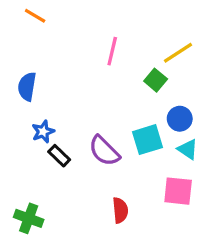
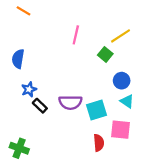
cyan square: (148, 140) -> (97, 110), moved
purple semicircle: (104, 151) -> (70, 102), turned -45
red semicircle: (120, 210) -> (99, 143), moved

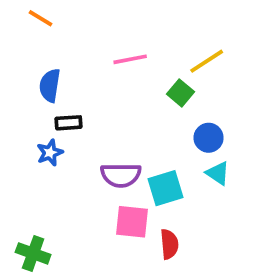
pink line: (76, 35) -> (130, 59), turned 66
blue semicircle: (18, 59) -> (50, 85), moved
black rectangle: (40, 106) -> (69, 123), moved, turned -48
pink square: (121, 130) -> (132, 222), moved

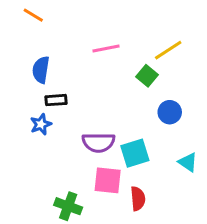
cyan triangle: (218, 173) -> (188, 162), moved
green cross: (33, 253) -> (68, 206), moved

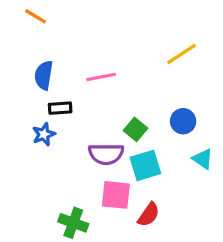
pink line: (106, 49) -> (101, 77), moved
green square: (147, 76) -> (136, 129), moved
cyan triangle: (188, 162) -> (203, 159), moved
red semicircle: (138, 199) -> (149, 215), turned 40

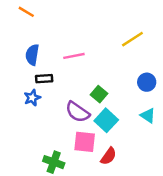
blue circle: (183, 121) -> (147, 82), moved
purple semicircle: (106, 154) -> (78, 112), turned 35
cyan square: (145, 165) -> (106, 120), turned -30

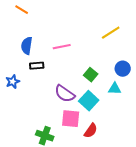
green square: (99, 94) -> (91, 75), moved
blue star: (32, 98) -> (13, 82), moved
cyan triangle: (148, 116) -> (115, 89), moved, turned -32

